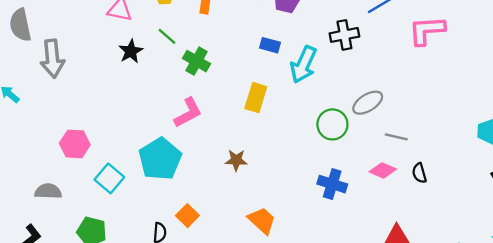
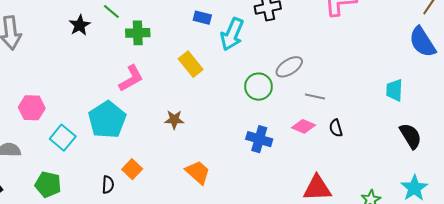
green cross: (197, 61) -> (138, 33), turned -30
yellow rectangle: (256, 98) -> (191, 64), turned -55

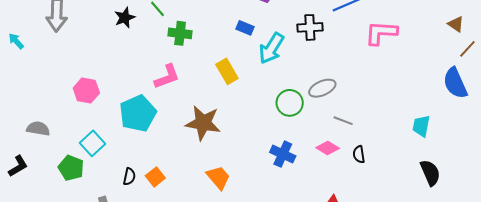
pink hexagon: (32, 108) -> (86, 91), moved
brown star: (174, 120) -> (203, 123), size x1.8
cyan square: (63, 138) -> (93, 143), moved
orange square: (132, 169) -> (155, 177), moved

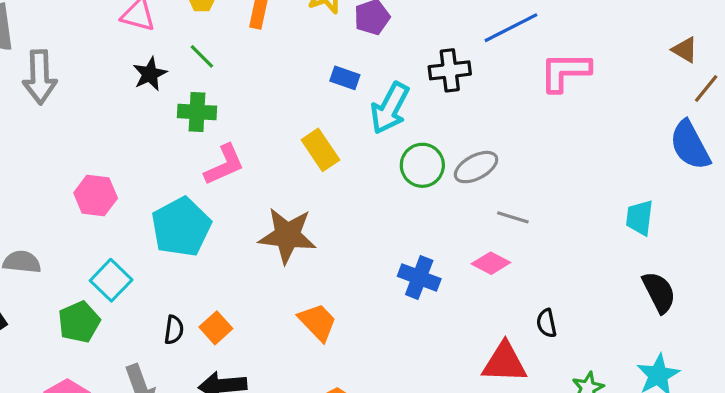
green cross: (180, 33) -> (197, 112), moved
green circle: (290, 103) -> (422, 165), moved
black semicircle: (359, 154) -> (546, 323), moved
green pentagon: (71, 168) -> (79, 322), turned 30

